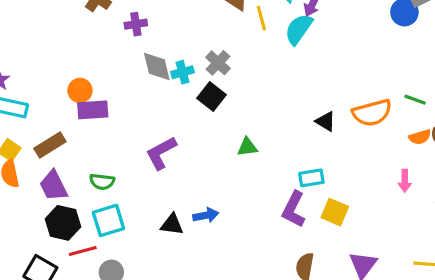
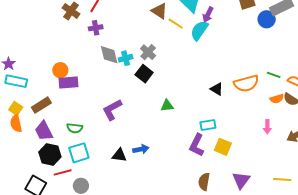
yellow line: (261, 18) -> (176, 24), turned -42

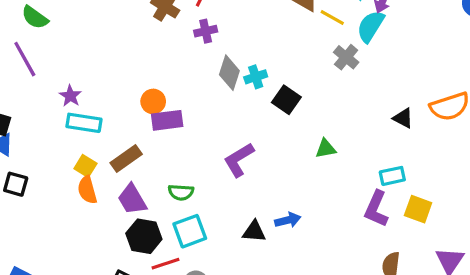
gray cross: (148, 52) -> (346, 57), moved
gray diamond: (109, 55) -> (229, 73), turned 35

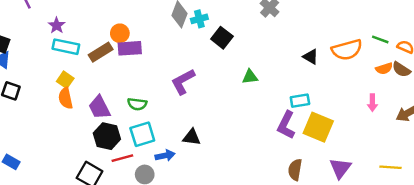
brown rectangle: (126, 158) -> (101, 52), moved
yellow square: (418, 209) -> (318, 127), size x1.4
blue arrow: (288, 220) -> (165, 156), moved

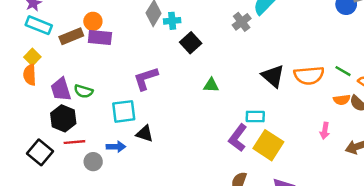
black triangle: (311, 57) -> (273, 76), size x1.5
green semicircle: (137, 104) -> (83, 91), moved
cyan square: (142, 134) -> (124, 111), moved

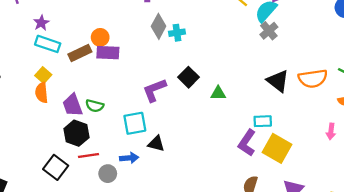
gray cross: (242, 22) -> (269, 31), moved
black square: (191, 43) -> (188, 77), moved

